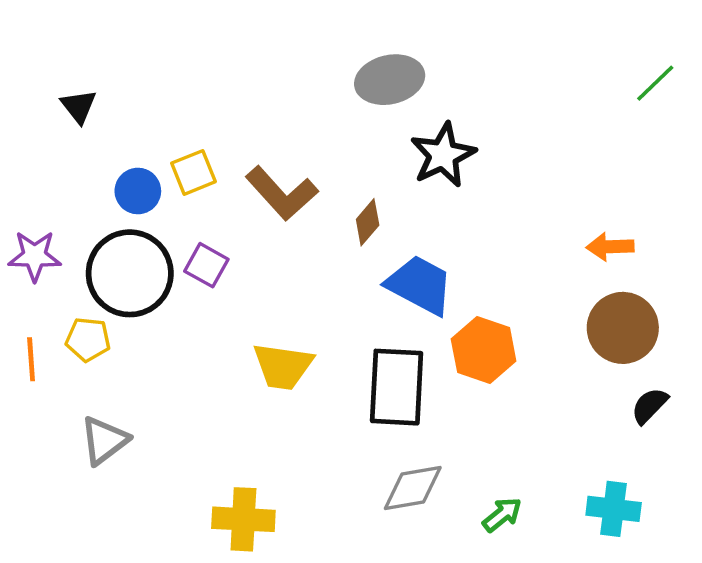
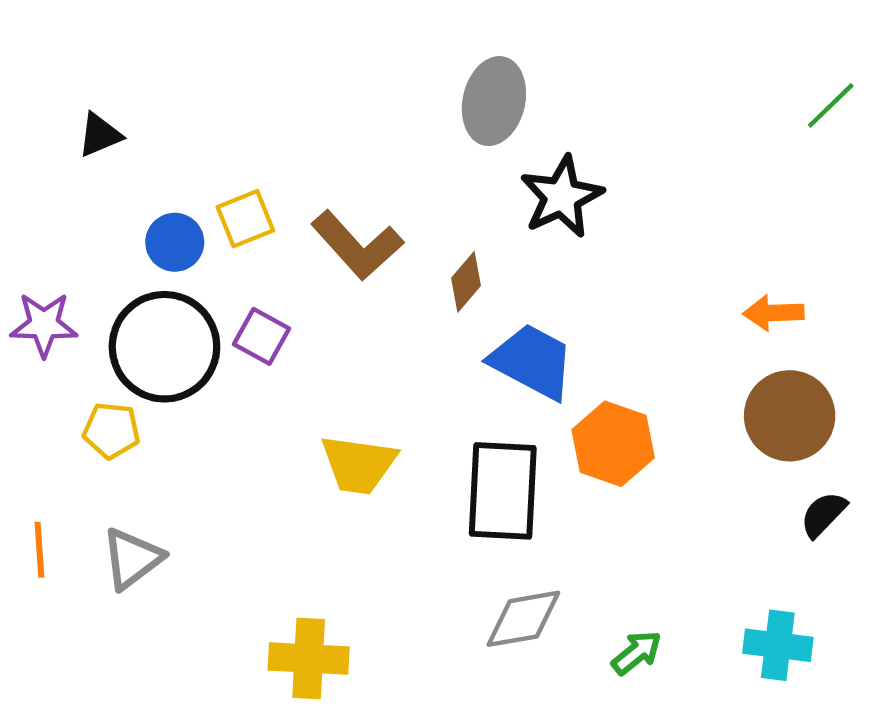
gray ellipse: (390, 80) -> (494, 101), turned -64
black triangle: (79, 106) -> (100, 135), turned 45
orange line: (31, 359) -> (39, 550), moved

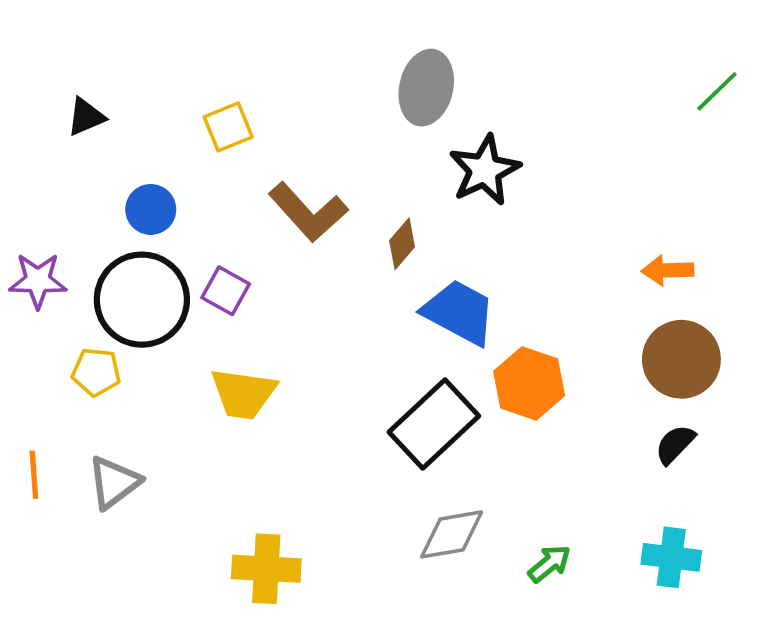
yellow square: (245, 219) -> (228, 127), moved
yellow trapezoid: (359, 464) -> (243, 394), moved
black rectangle: (503, 491) -> (434, 424), turned 44
black semicircle: (823, 514) -> (675, 444), moved

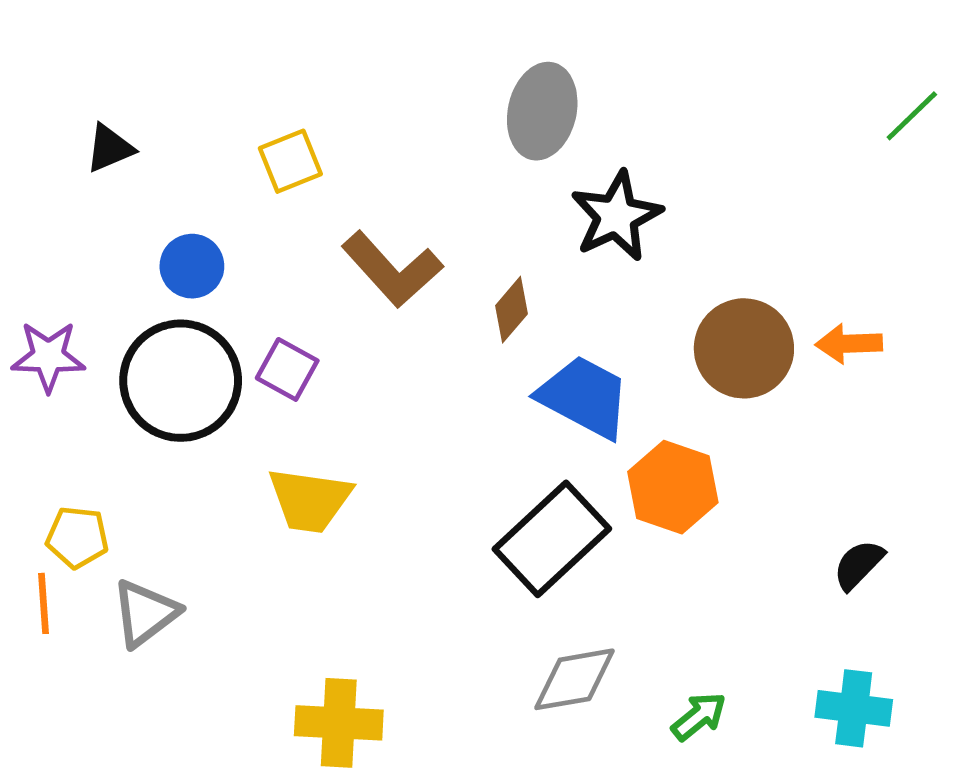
brown circle: (681, 359) -> (744, 348), moved
yellow pentagon: (96, 372) -> (77, 537), moved

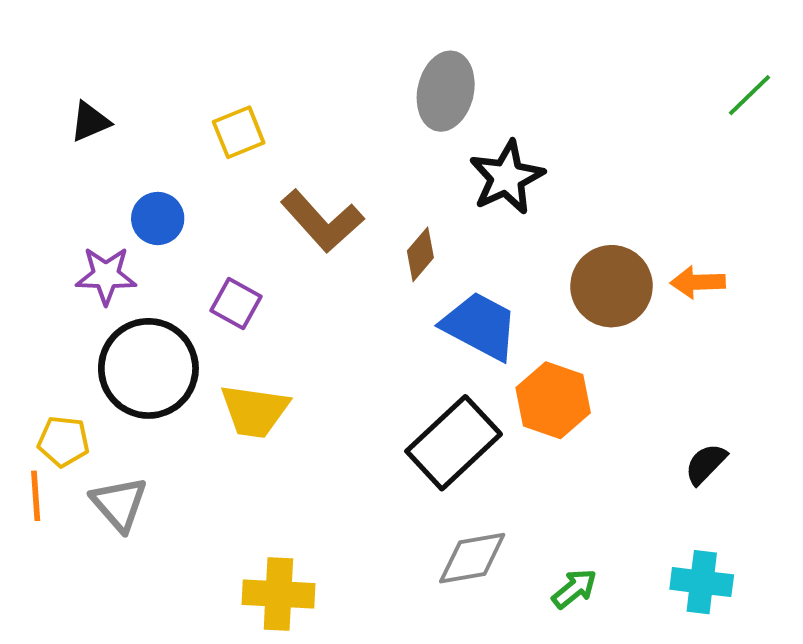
purple star: (48, 356) -> (106, 276), moved
black circle: (181, 381) -> (148, 368), moved
gray triangle: (145, 613) -> (119, 504), turned -34

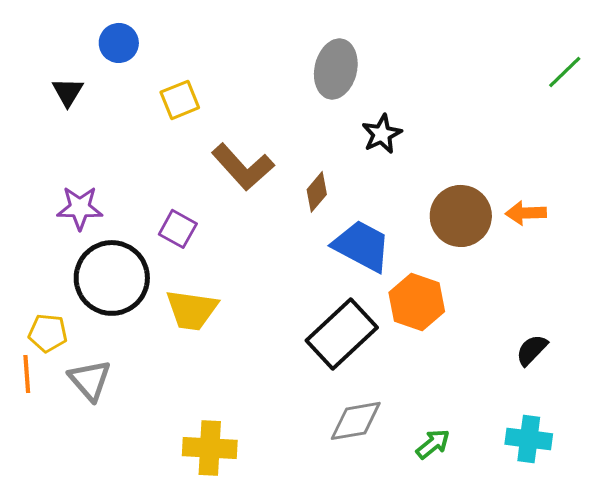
black triangle: (90, 122) -> (68, 92), turned -36
black star: (507, 177) -> (382, 134), size x0.7
blue circle: (158, 218) -> (119, 43), moved

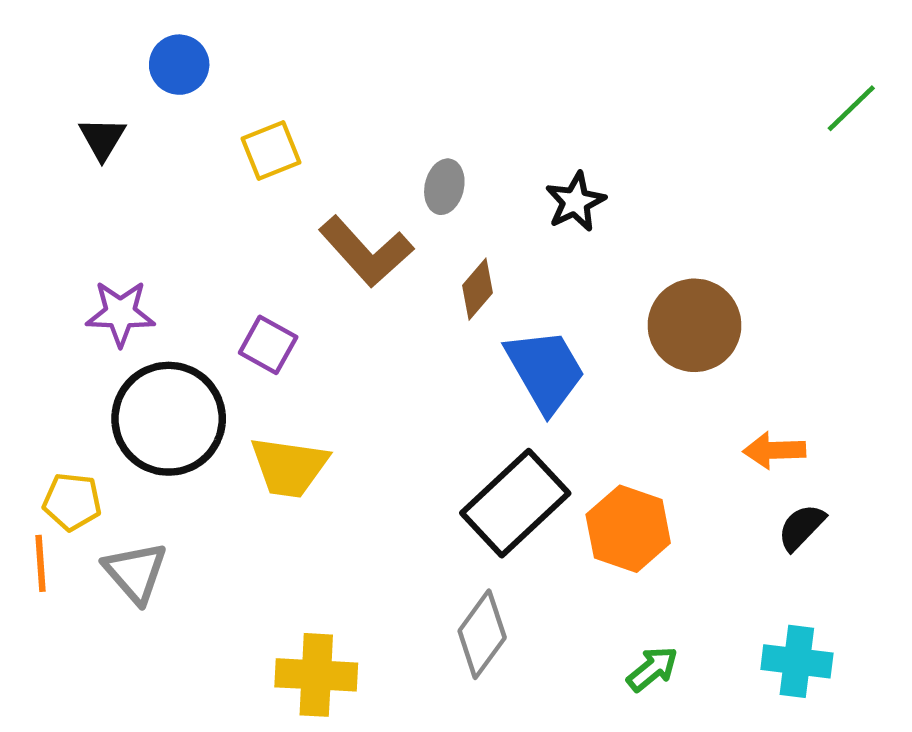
gray ellipse: (336, 69) -> (444, 187), moved, size x0.6
orange arrow: (526, 213) -> (774, 450), moved
blue trapezoid: (362, 246) -> (545, 371), turned 32
orange hexagon: (417, 302) -> (628, 529), moved
gray diamond: (356, 421) -> (482, 634), moved, turned -44

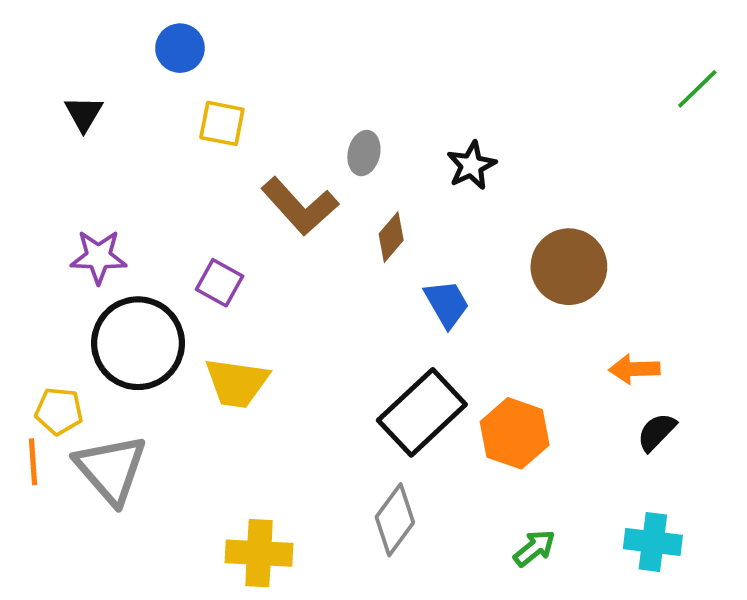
blue circle: (179, 65) -> (180, 48), moved
yellow square: (271, 150) -> (222, 123), turned 33
blue trapezoid: (545, 371) -> (447, 304), size x0.7
gray triangle: (135, 572) -> (111, 469), size x1.4

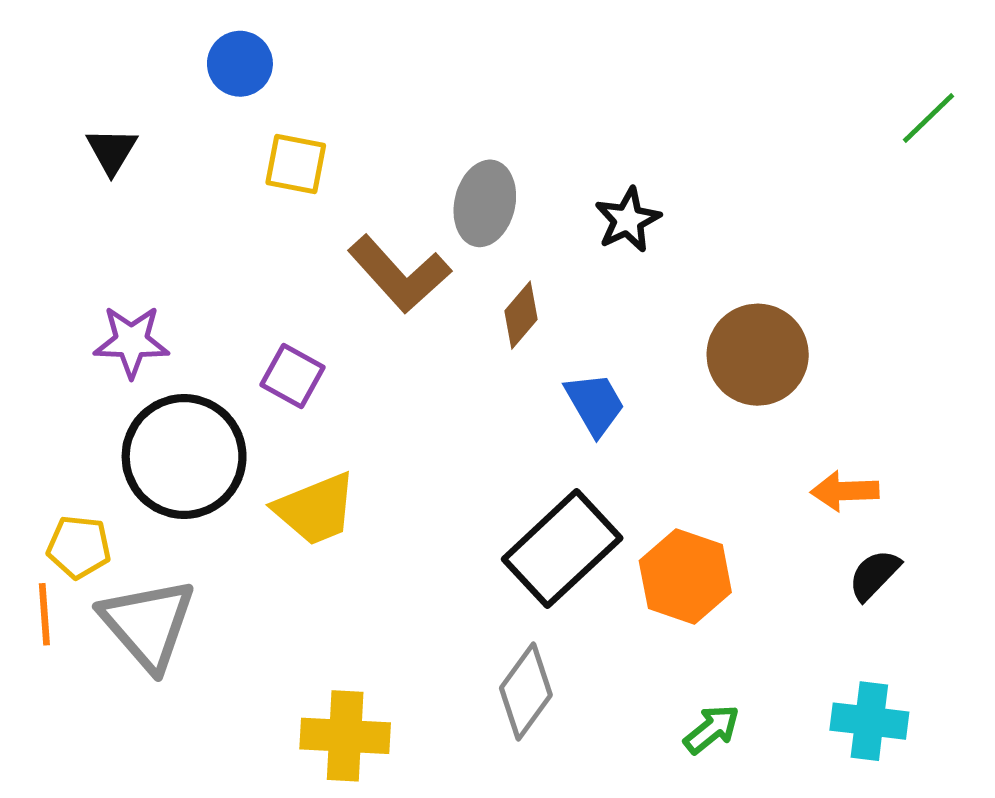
gray ellipse: (364, 153) -> (485, 203), size x1.4
yellow trapezoid: (237, 383) -> (316, 509), turned -30

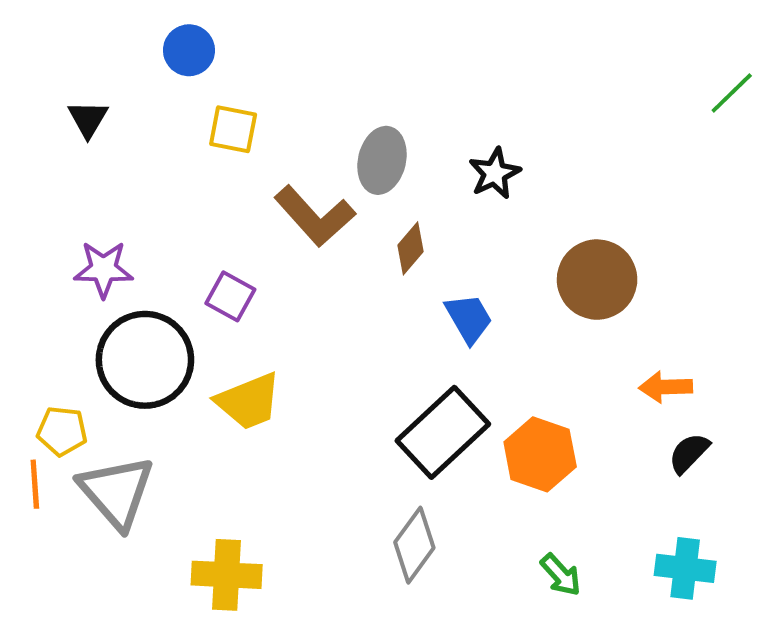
green arrow: (712, 729) -> (561, 575), turned 87
yellow cross: (345, 736) -> (227, 575), moved

